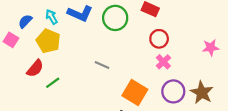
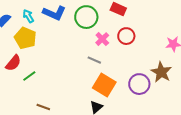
pink cross: (163, 62) -> (102, 39), moved
gray line: (102, 65) -> (94, 60), moved
brown star: (202, 93) -> (161, 72), moved

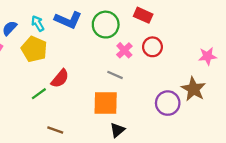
red semicircle: (13, 63) -> (60, 78), moved
orange square: (104, 85) -> (106, 103), moved, turned -30

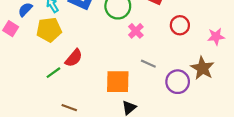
red circle: (152, 47) -> (180, 25), moved
yellow pentagon: (34, 49) -> (49, 30), turned -30
gray line: (115, 75) -> (148, 64), moved

